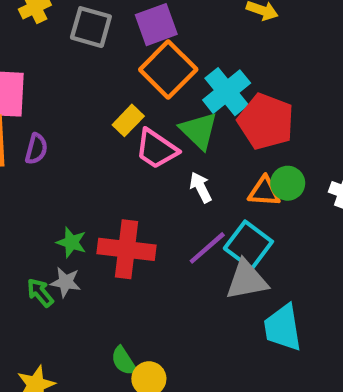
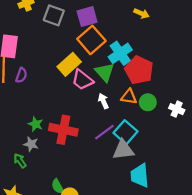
yellow rectangle: (128, 120) -> (69, 64), size x1.5
orange triangle: (264, 191) -> (129, 97), moved
green arrow: (40, 293) -> (20, 161), moved

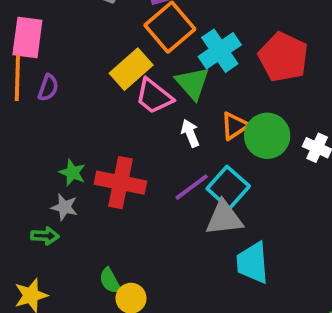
red pentagon: (139, 70) -> (283, 57), moved
orange triangle: (129, 97) -> (235, 126), turned -42
green circle: (148, 102) -> (267, 136), size x1.5
green arrow: (20, 161) -> (45, 236), turned 128

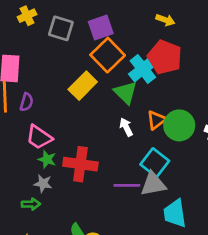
red pentagon: (283, 57) -> (165, 57), moved
pink trapezoid: (154, 96) -> (39, 137), moved
purple line: (192, 187) -> (127, 185), moved, turned 40

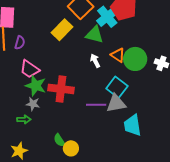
green triangle: (126, 93) -> (94, 35), turned -30
orange triangle: (156, 120) -> (118, 55), turned -49
green star: (47, 159) -> (36, 86), size x1.5

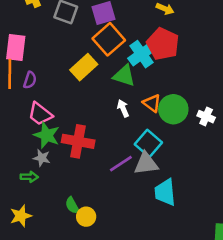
purple line: (96, 105) -> (121, 164), turned -36

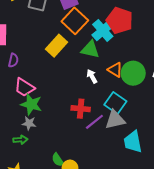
red cross: (78, 141) -> (81, 109), moved, size x0.7

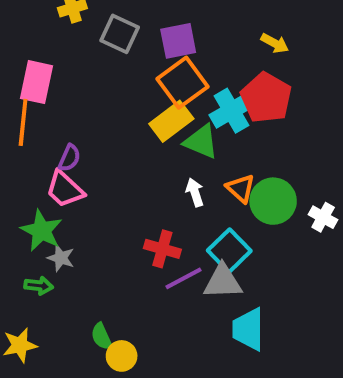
yellow rectangle: (57, 46) -> (171, 121), moved
purple semicircle: (13, 60) -> (69, 158), moved
green star: (31, 104) -> (41, 231), moved

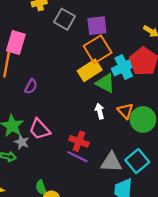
pink trapezoid: (65, 189) -> (40, 129), moved
cyan square: (229, 251) -> (137, 161), moved
purple line: (184, 278) -> (78, 157), moved, turned 50

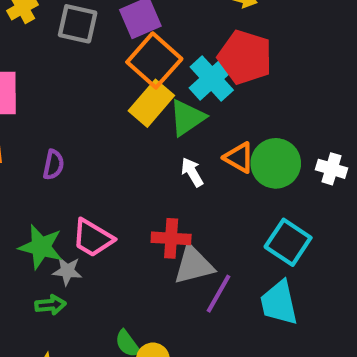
green triangle: (105, 83) -> (187, 118), turned -45
purple line: (78, 157) -> (218, 294), moved, turned -70
gray triangle: (111, 162) -> (194, 265), moved

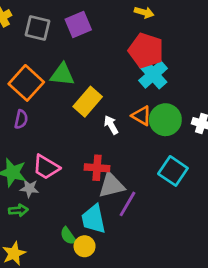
orange square: (154, 60) -> (26, 83), moved
cyan cross: (212, 78) -> (153, 74), moved
yellow rectangle: (151, 103) -> (88, 102), moved
green triangle: (187, 118) -> (62, 74), moved, turned 40
cyan trapezoid: (279, 303) -> (94, 219), moved

